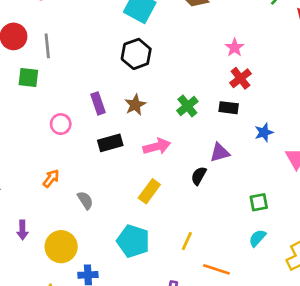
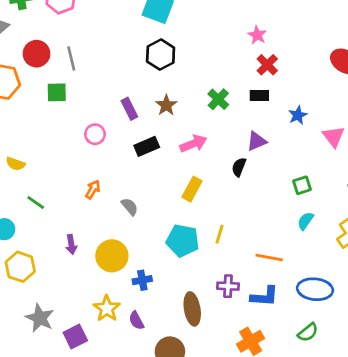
yellow line: (187, 241) -> (219, 234), moved

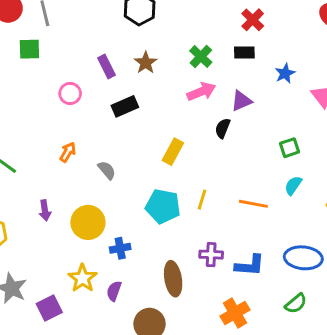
pink arrow: (193, 144) -> (201, 92), moved
orange line: (269, 258) -> (253, 204), moved
purple semicircle: (136, 321) -> (114, 291), turned 48

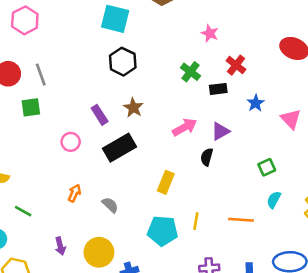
red cross: (253, 20) -> (236, 65), moved
green cross: (201, 57) -> (191, 72), moved
black rectangle: (125, 106) -> (120, 148), size x1.4

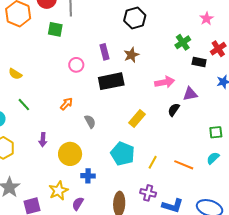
yellow line: (196, 221) -> (153, 162), moved

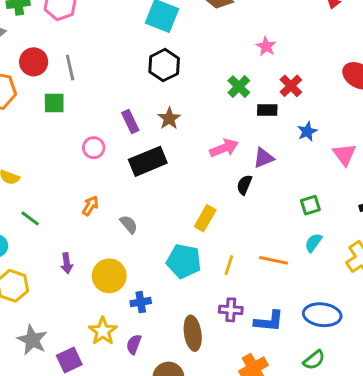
yellow rectangle: (137, 118) -> (205, 218), moved

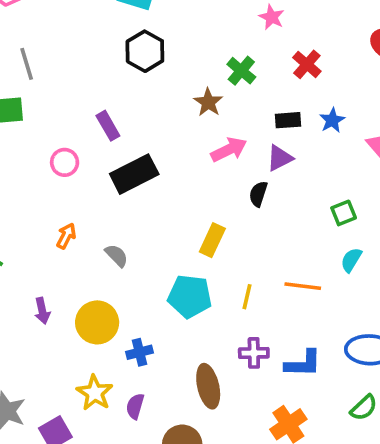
black rectangle: (267, 110) -> (288, 120), moved
brown star: (169, 118) -> (208, 102), moved

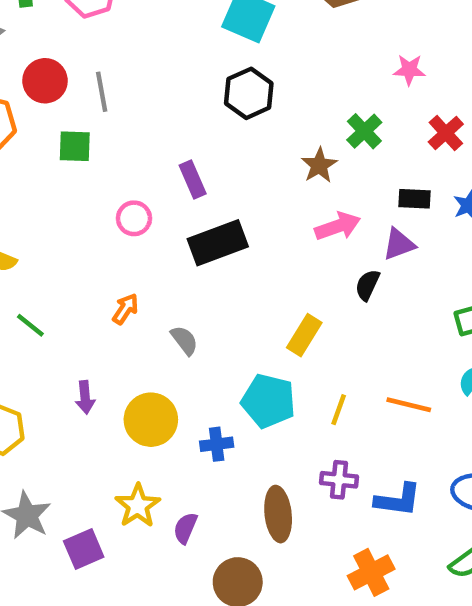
pink star: (272, 17) -> (409, 70), turned -30
blue cross: (139, 352) -> (217, 444), moved

